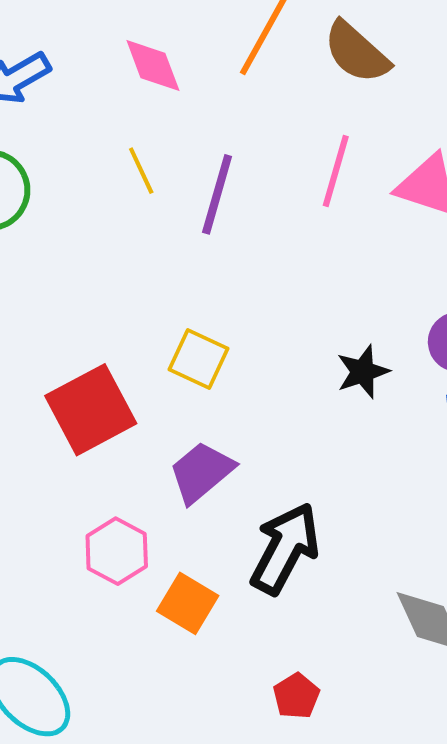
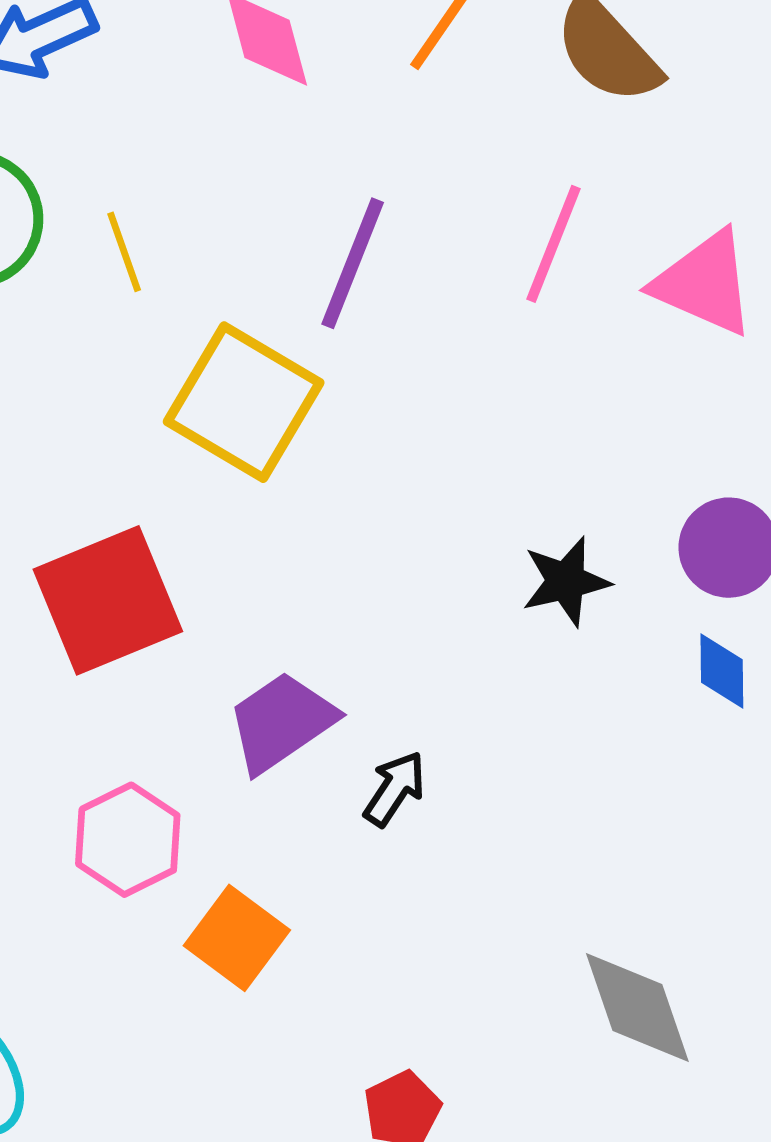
yellow line: (141, 171) -> (124, 252), moved
yellow square: (199, 359) -> (244, 402), moved, size x1.5
black arrow: (285, 548) -> (395, 789), moved, size x0.5

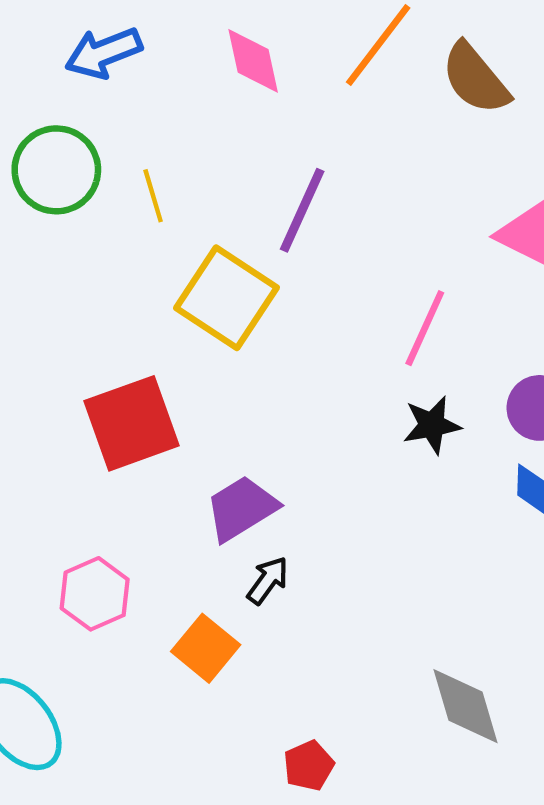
pink line: (554, 244) -> (425, 328), moved
black arrow: (395, 789) -> (268, 580), moved
pink hexagon: (128, 840) -> (95, 594), moved

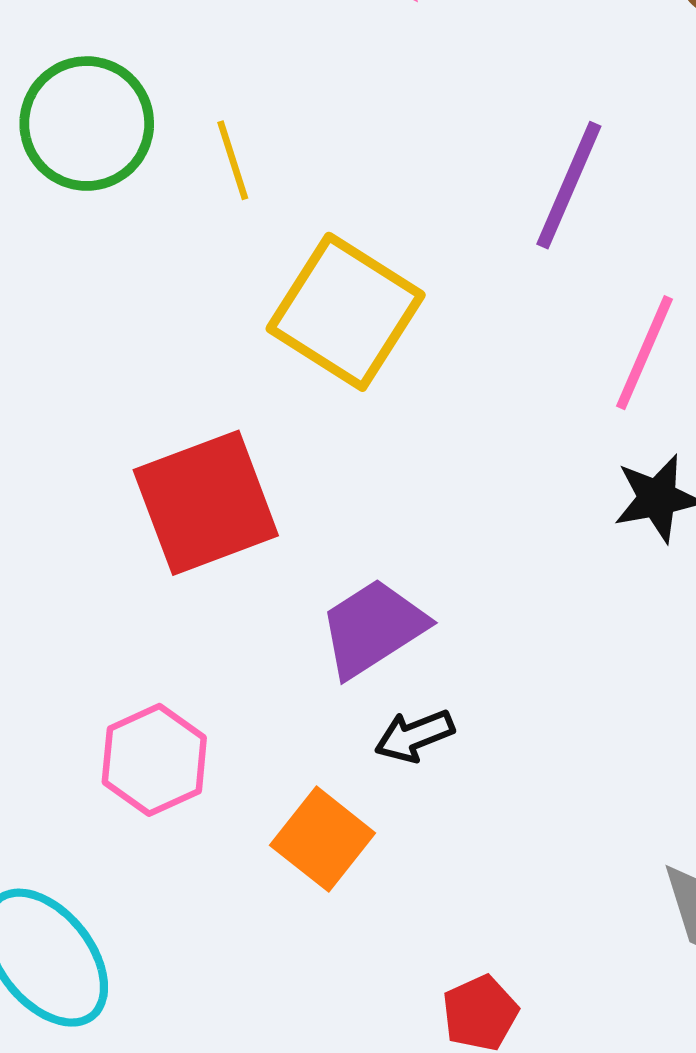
purple line: (302, 210) -> (569, 185), moved
black arrow: (268, 580) -> (414, 736), turned -147

